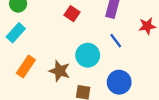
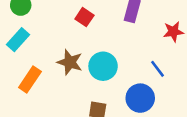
blue line: (116, 41) -> (157, 69), moved
brown star: (60, 71) -> (70, 62), moved

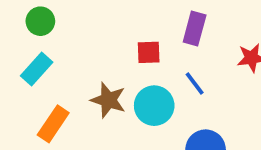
red square: (84, 17) -> (149, 52), moved, turned -36
blue line: (157, 69) -> (195, 84), moved

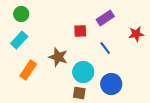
purple rectangle: (195, 29) -> (105, 18), turned 42
cyan circle: (154, 106) -> (83, 72), moved

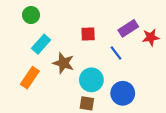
green circle: (21, 14) -> (31, 15), moved
purple rectangle: (105, 18) -> (128, 28), moved
cyan rectangle: (19, 40) -> (41, 44), moved

